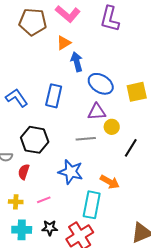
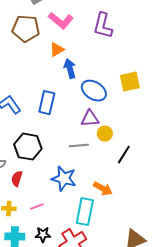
yellow square: (137, 92) -> (130, 82), moved

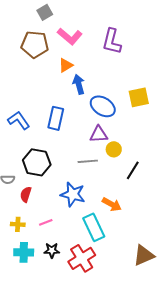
cyan rectangle: (85, 212) -> (94, 227), turned -36

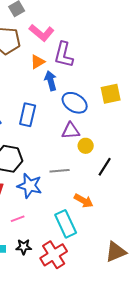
purple L-shape: (112, 41) -> (64, 55), moved
gray line: (88, 161) -> (60, 171), moved
blue star: (73, 194) -> (30, 186), moved

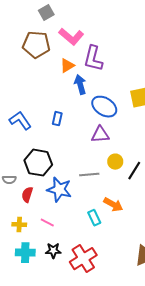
blue rectangle: (28, 115) -> (57, 119), size x0.6
yellow circle: (86, 146) -> (115, 162), moved
pink line: (18, 219) -> (47, 223), turned 48
cyan rectangle: (66, 224) -> (94, 218), moved, size x0.6

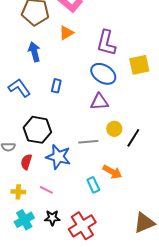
purple L-shape: (93, 59) -> (106, 43), moved
blue arrow: (80, 85) -> (34, 52), moved
cyan cross: (25, 253) -> (24, 220), turned -30

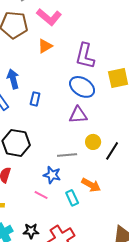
blue arrow: (34, 52) -> (13, 79), moved
blue star: (58, 157) -> (52, 175), moved, size x0.7
pink line: (46, 190) -> (41, 195), moved

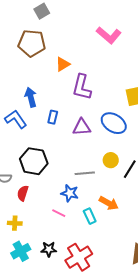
pink L-shape: (49, 17) -> (109, 35), moved
purple L-shape: (85, 56) -> (82, 87), moved
blue ellipse: (82, 87) -> (114, 123), moved
purple triangle: (78, 115) -> (82, 127), moved

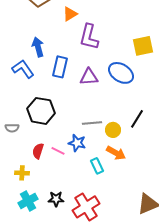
blue rectangle: (53, 117) -> (60, 67), size x1.5
yellow circle: (111, 160) -> (113, 130), moved
red semicircle: (23, 193) -> (38, 151), moved
pink line: (59, 213) -> (58, 151), moved

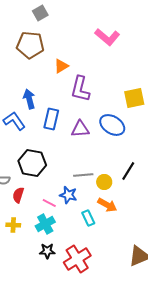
red semicircle: (38, 151) -> (18, 195), moved
cyan cross: (28, 201) -> (45, 224), moved

